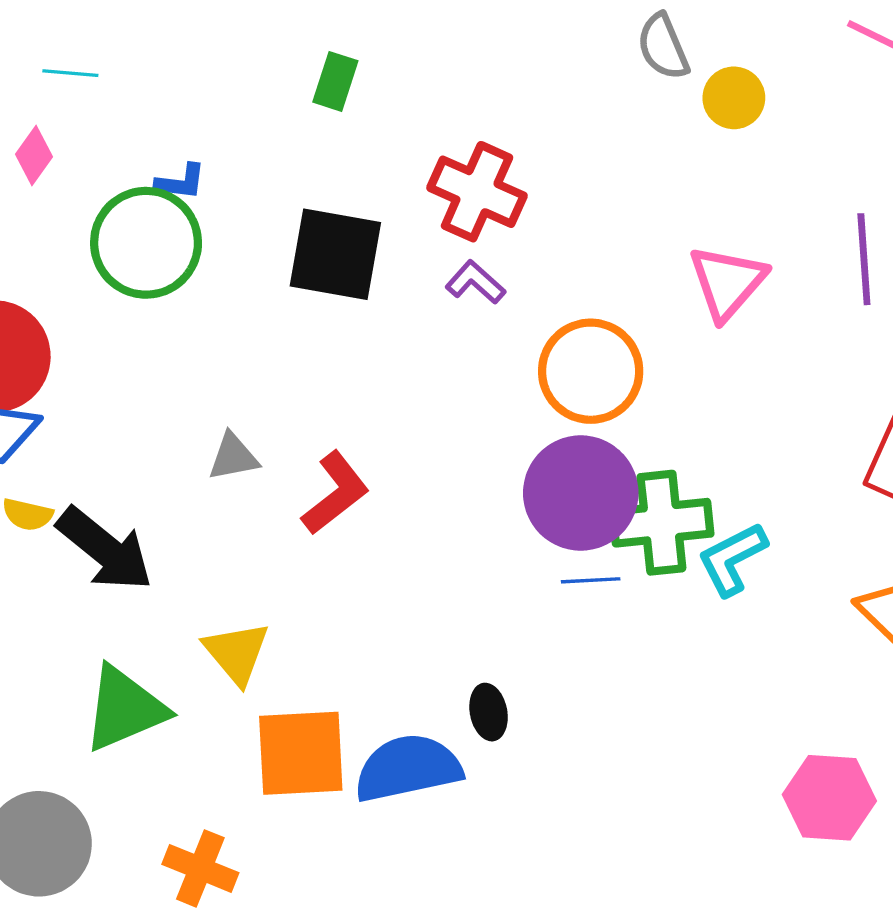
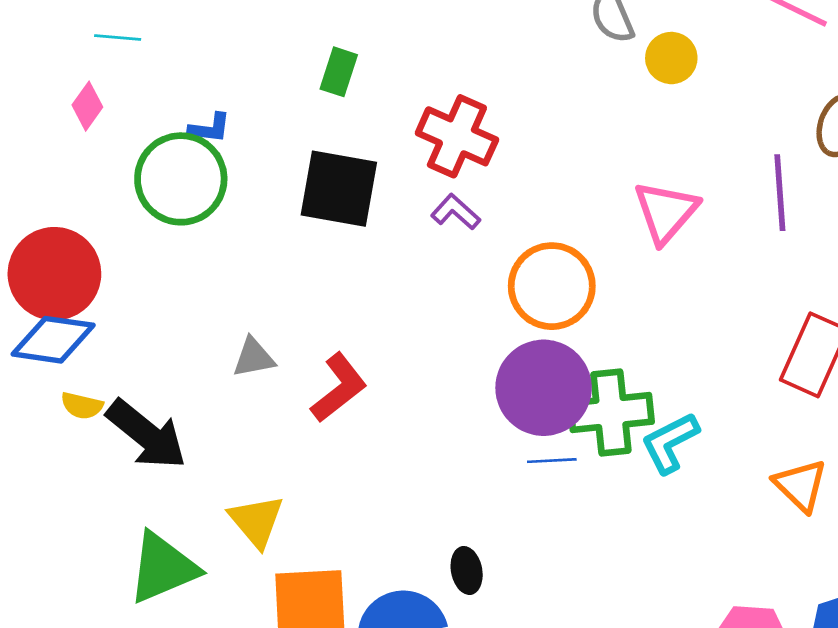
green rectangle: (335, 81) -> (339, 72), moved

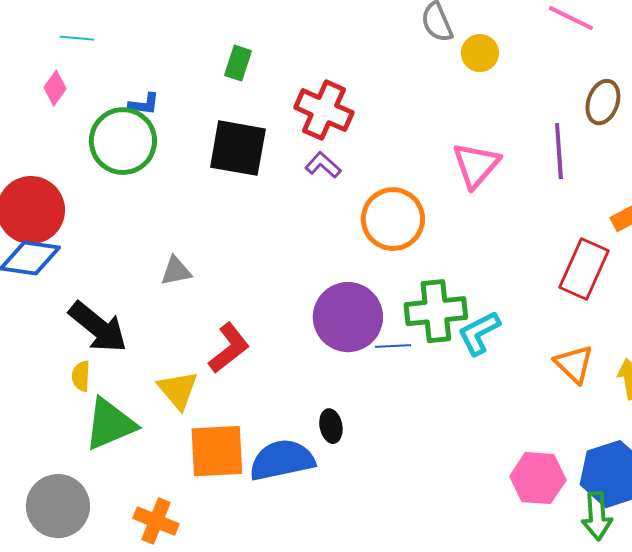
red L-shape: (339, 388) -> (229, 348), moved
purple circle: (544, 388) -> (348, 317), moved
yellow semicircle: (82, 406) -> (81, 376), moved, turned 80

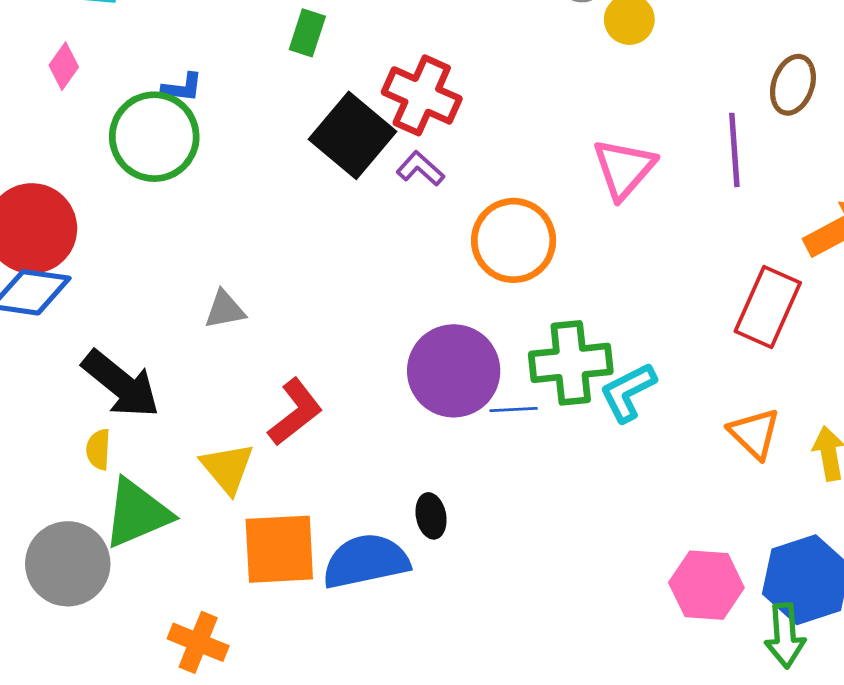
black square: (238, 148) -> (353, 135), moved, turned 30
gray circle: (58, 506) -> (68, 564), moved

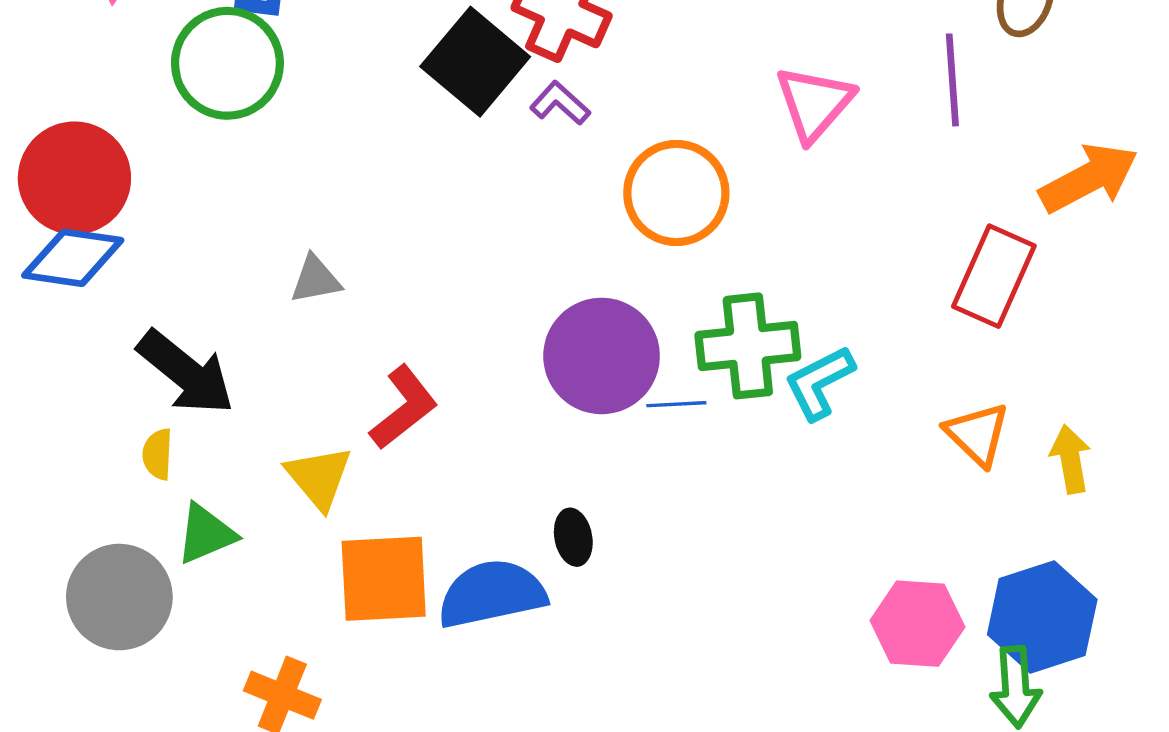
green triangle: (137, 513) -> (206, 534), size x0.7

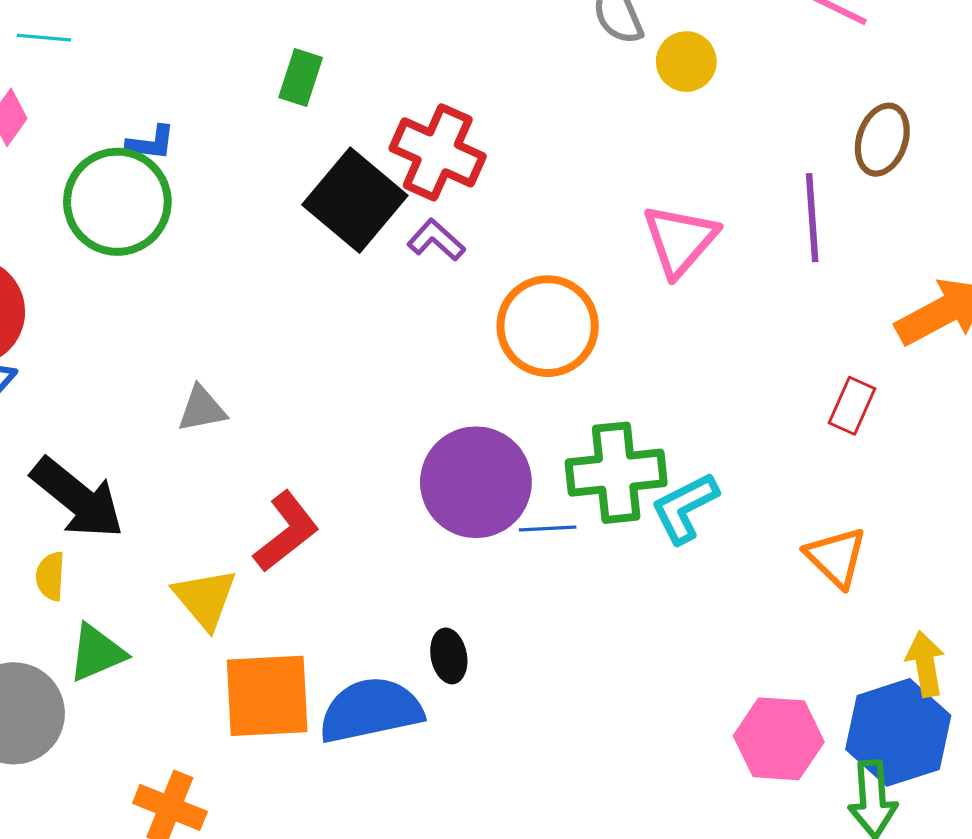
red rectangle: (994, 276) -> (852, 406), size x0.6
yellow arrow: (1070, 459) -> (925, 664), moved

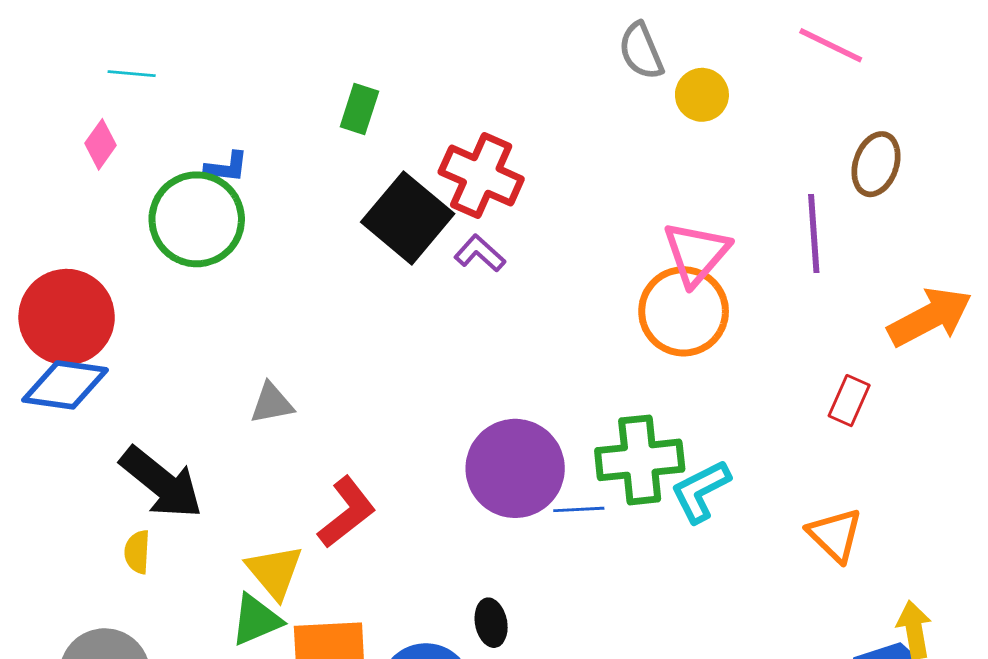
orange circle: (548, 326) -> (684, 311), moved
green triangle: (97, 653) -> (256, 620), moved

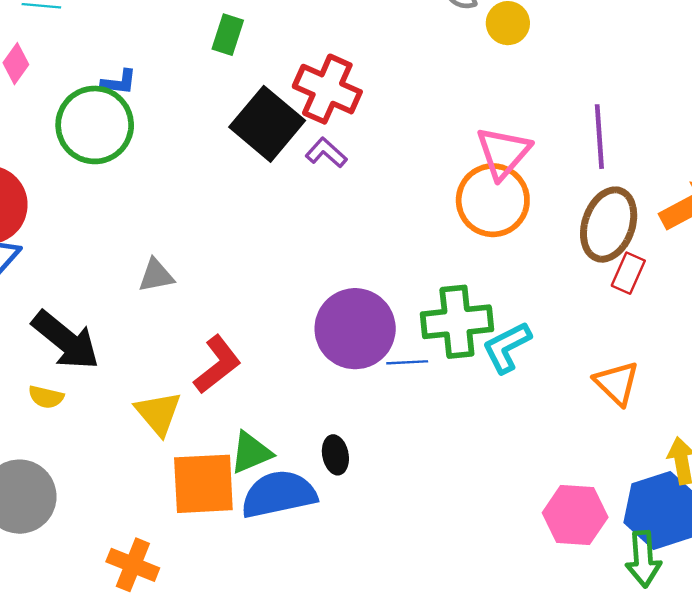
brown ellipse: (876, 164) -> (609, 225), moved, size x1.4
yellow semicircle: (137, 552) -> (46, 397), turned -80
green triangle: (256, 620) -> (251, 453), moved

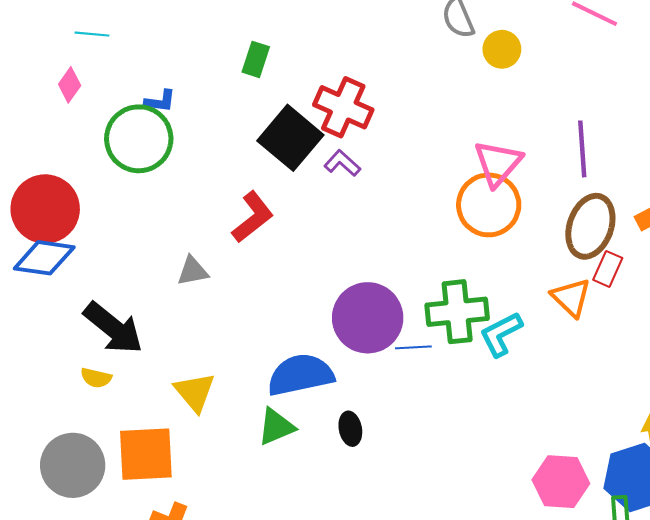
red L-shape: (217, 365) -> (253, 217), moved
orange triangle: (617, 383) -> (571, 297), moved
orange square: (203, 484) -> (146, 454), moved
blue semicircle: (279, 494) -> (300, 375), moved

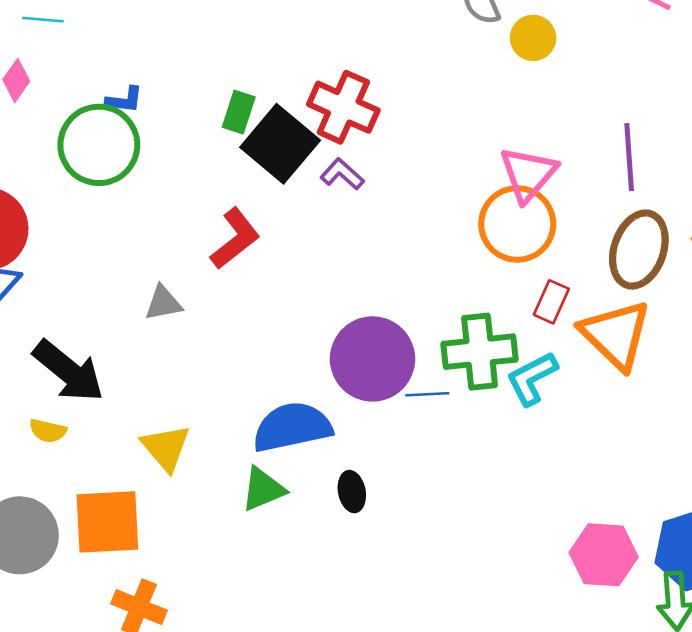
green rectangle: (256, 59) -> (239, 112), moved
red rectangle: (608, 269) -> (551, 302), moved
orange triangle: (571, 297) -> (616, 335), size x1.5

